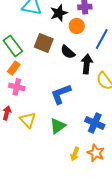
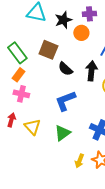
black semicircle: (68, 52) -> (65, 69), moved

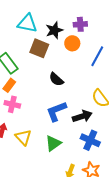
brown square: (48, 50) -> (39, 48), moved
black arrow: (91, 71) -> (82, 116), moved, turned 66

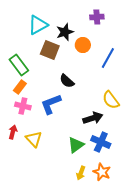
cyan triangle: (27, 23) -> (38, 25), turned -40
purple cross: (80, 24) -> (97, 17), moved
blue L-shape: (56, 111) -> (51, 104), moved
green triangle: (53, 143) -> (76, 145), moved

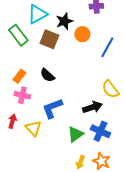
green rectangle: (19, 65) -> (18, 35), moved
black semicircle: (67, 81) -> (47, 75), moved
blue L-shape: (51, 104) -> (52, 108), moved

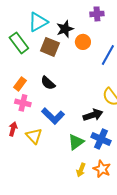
blue L-shape: (52, 108) -> (53, 116), turned -115

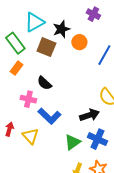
purple cross: (97, 14) -> (93, 14), turned 32
orange rectangle: (20, 84) -> (16, 68), moved
pink cross: (23, 103) -> (28, 99), moved

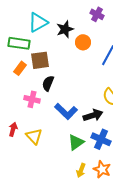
green rectangle: (15, 43) -> (19, 43), turned -45
brown square: (46, 47) -> (40, 60), moved, turned -30
black semicircle: (44, 83) -> (48, 83), turned 70
blue L-shape: (49, 116) -> (66, 111), moved

